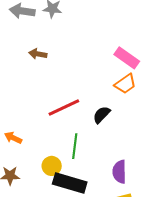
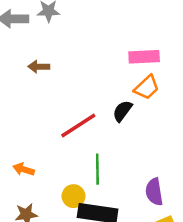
pink rectangle: (127, 58) -> (144, 57), turned -30
black semicircle: (102, 115) -> (122, 111), moved

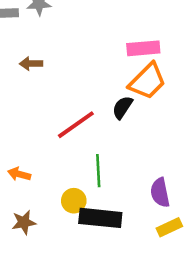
orange trapezoid: (147, 87) -> (147, 81), size x1.4

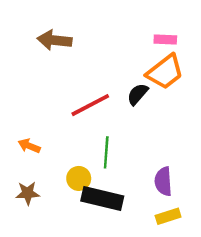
pink rectangle: (143, 48) -> (165, 40), size x0.7
brown arrow: (31, 64) -> (55, 40), size x1.5

